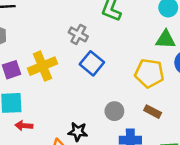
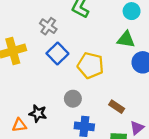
yellow pentagon: (149, 73) -> (90, 65), moved
brown rectangle: (153, 112) -> (117, 107), moved

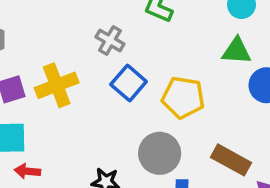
gray circle: (73, 99) -> (160, 153), size x1.5
brown rectangle: (117, 107) -> (231, 160), size x1.5

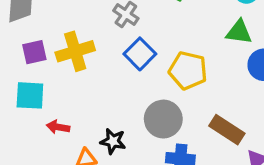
red arrow: (27, 171) -> (58, 127), moved

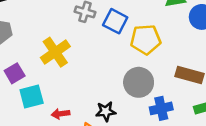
purple square: (34, 52) -> (15, 73), moved
blue square: (140, 54) -> (115, 21), moved

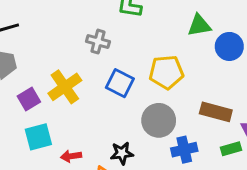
blue square: (115, 21) -> (120, 83), moved
purple square: (15, 73) -> (29, 99), moved

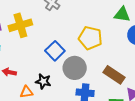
blue square: (120, 83) -> (55, 51), moved

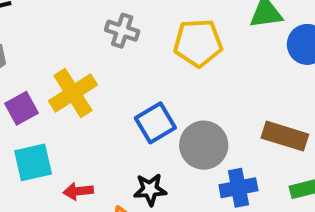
yellow pentagon: (90, 38) -> (198, 43), moved
blue square: (55, 51) -> (155, 123), turned 30

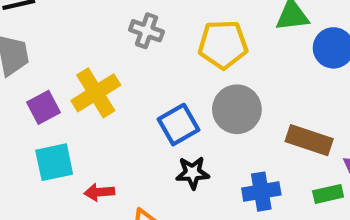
gray circle: (204, 145) -> (237, 109), moved
black star: (150, 190) -> (193, 173), moved

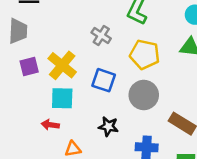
yellow cross: (96, 93) -> (62, 65), turned -32
blue square: (178, 125) -> (104, 80), moved, turned 35
cyan square: (54, 162) -> (62, 98), moved

